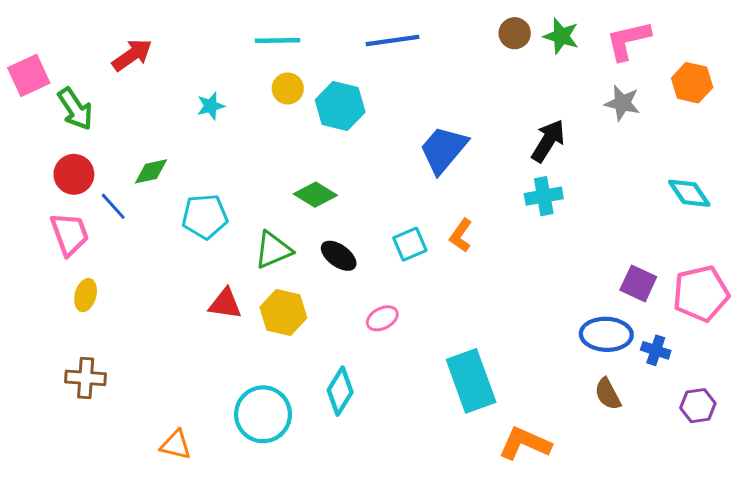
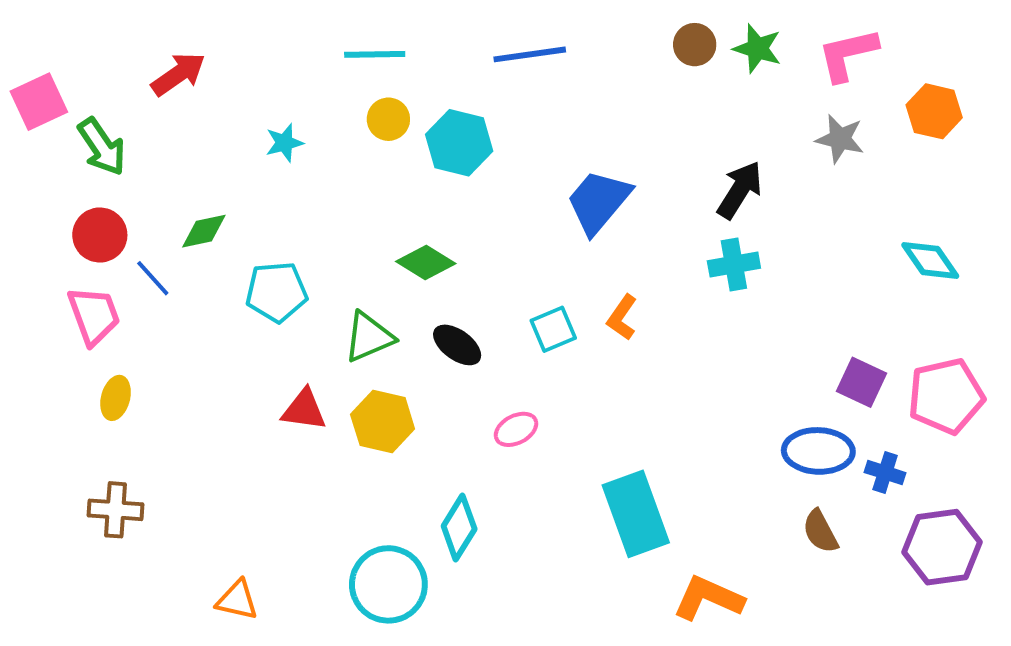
purple hexagon: (698, 406) -> (942, 547), size x1.6
cyan circle: (263, 414) -> (388, 584), moved

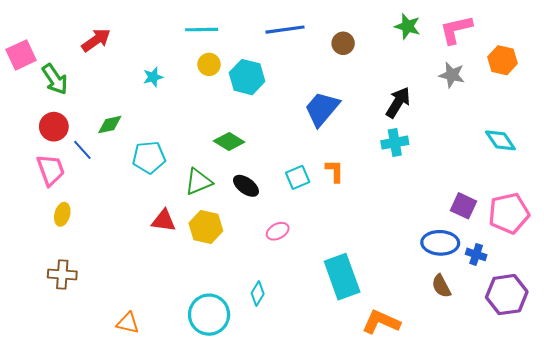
brown circle: (695, 45) -> (343, 43), moved
orange L-shape: (622, 317) -> (335, 171), turned 145
cyan diamond: (459, 528) -> (258, 293), moved, size x0.7

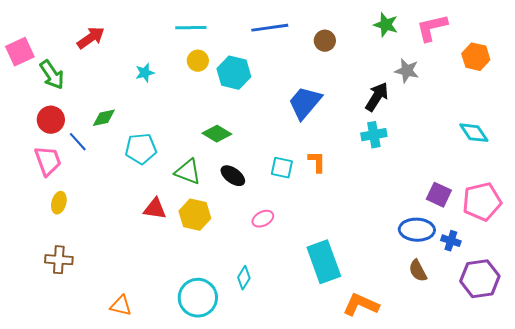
gray star: (452, 75) -> (407, 71), moved
cyan square: (298, 177) -> (282, 168), turned 35
green triangle: (198, 182) -> (188, 172), turned 44

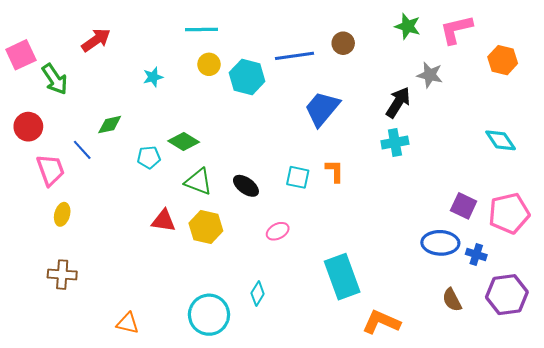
blue line: (270, 28) -> (295, 56), moved
red circle: (51, 120) -> (28, 127), moved
green diamond: (217, 134) -> (184, 141), moved
cyan pentagon: (141, 149) -> (149, 157), size x0.7
brown semicircle: (418, 271) -> (452, 300), moved

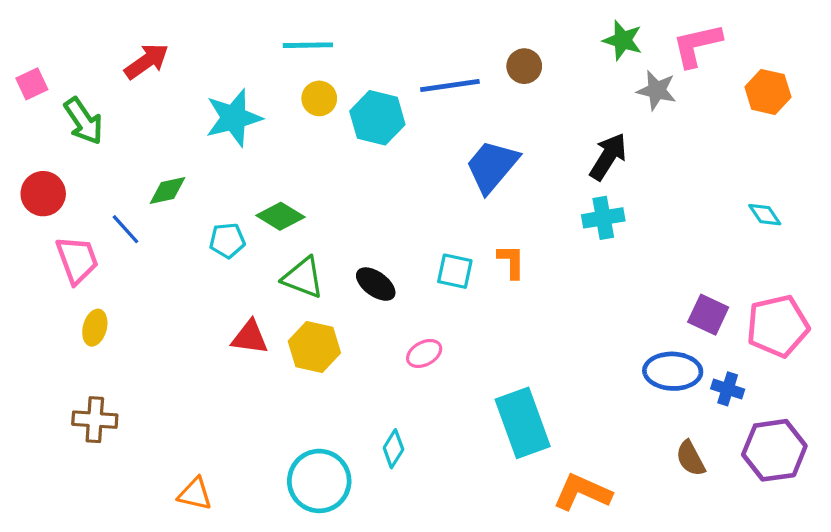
pink square: (21, 55) -> (32, 84), size x0.7
gray star: (430, 75) -> (657, 90), moved
cyan star: (153, 77) -> (234, 118), size x1.8
cyan diamond: (501, 140) -> (765, 215), size x0.7

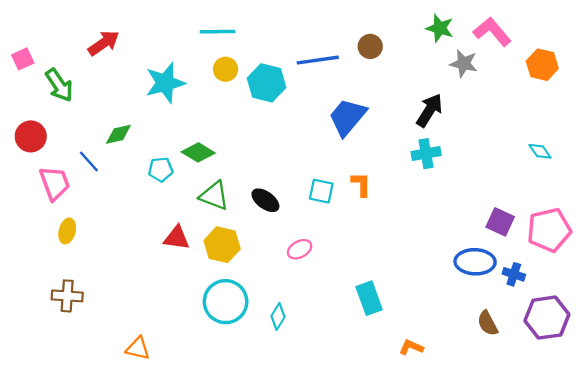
pink L-shape: (697, 45) -> (492, 32), turned 63
cyan rectangle: (523, 423) -> (369, 298), size x0.7
cyan circle: (319, 481) -> (226, 302), moved
orange L-shape: (582, 492) -> (411, 347), size x0.6

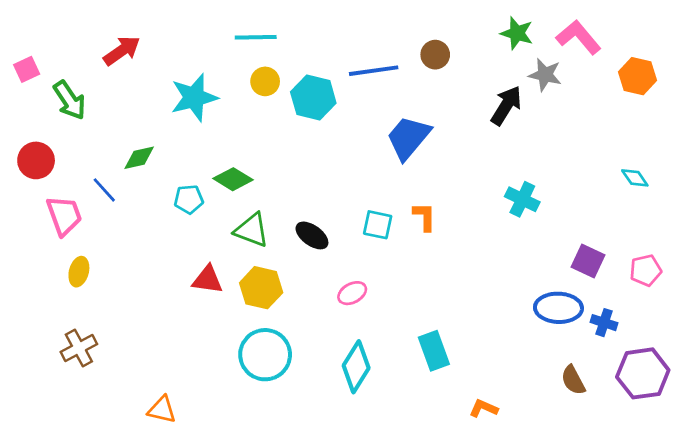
black arrow: (429, 110) -> (506, 106), moved
cyan cross: (426, 154) -> (522, 199), moved, turned 36
pink pentagon: (549, 230) -> (646, 270), size x0.6
brown cross: (67, 296) -> (79, 348), turned -32
cyan diamond: (278, 316) -> (356, 367), moved, size x1.6

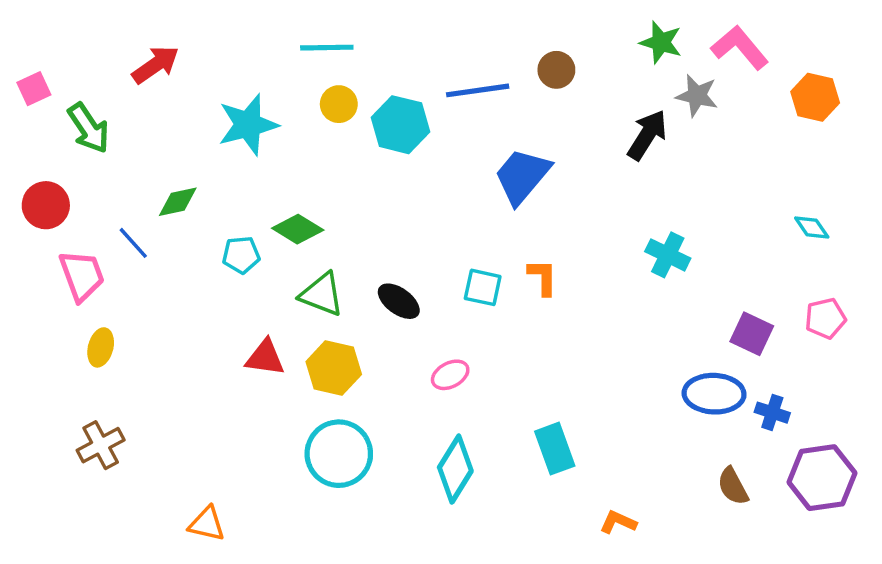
pink pentagon: (646, 270) -> (825, 318), moved

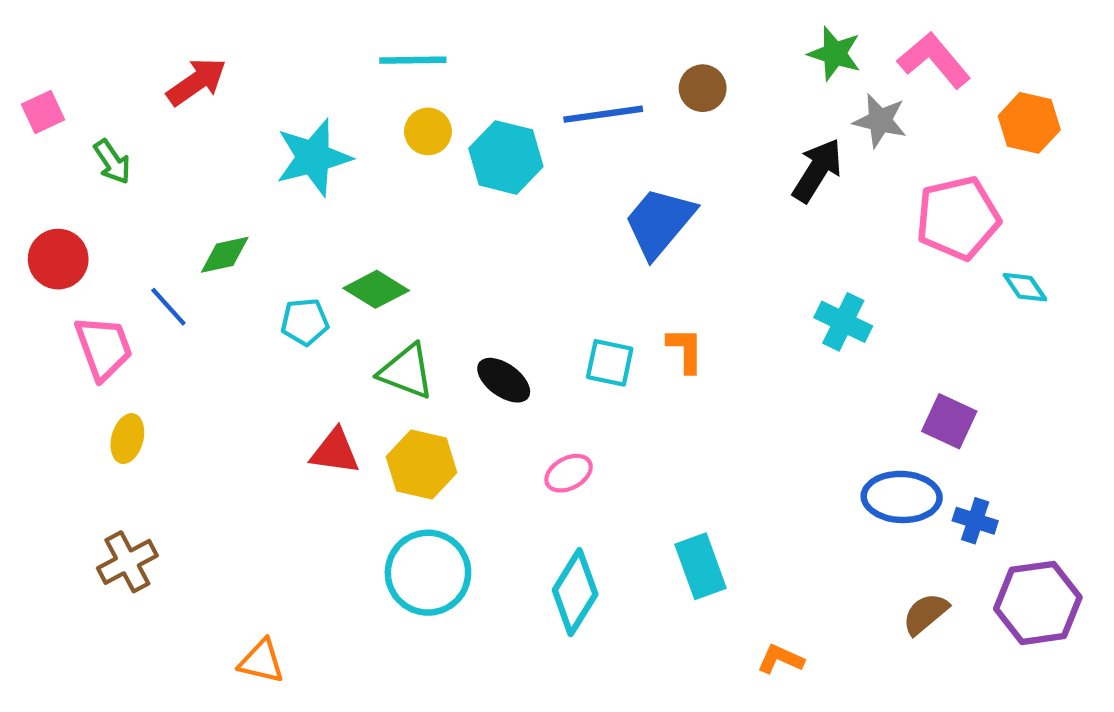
green arrow: (89, 128) -> (112, 162), size x0.7
pink pentagon: (825, 318) -> (958, 218), moved, size x1.6
brown semicircle: (733, 486) -> (925, 614), turned 78

